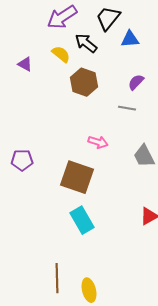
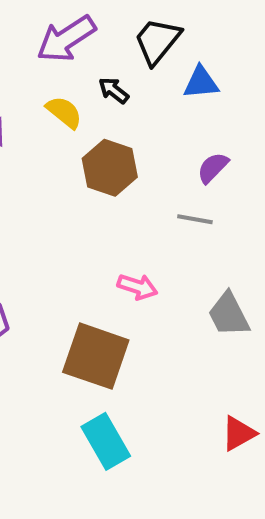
black arrow: (86, 43) -> (114, 90), size x0.7

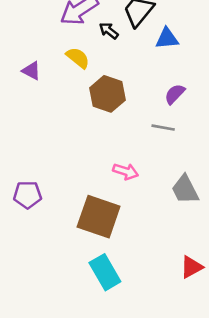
black arrow: (114, 90) -> (109, 31), moved

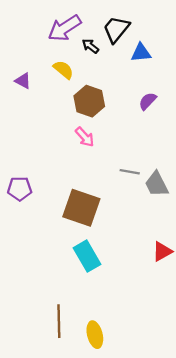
gray line: (163, 128) -> (130, 172), moved
pink arrow: (126, 171) -> (85, 137), moved, turned 30

